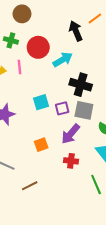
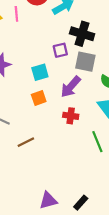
cyan square: (41, 102) -> (40, 72), moved
purple square: (62, 108) -> (60, 50), moved

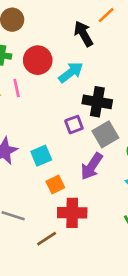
gray square: (85, 62) -> (105, 134), turned -35
cyan square: (40, 72) -> (41, 156), moved
red cross: (71, 116) -> (72, 213), moved, size x1.5

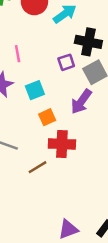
pink line: (17, 88) -> (18, 54), moved

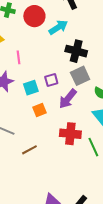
purple square: (66, 62) -> (51, 80), moved
red cross: (62, 144) -> (70, 134), moved

